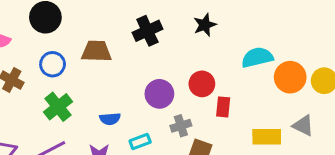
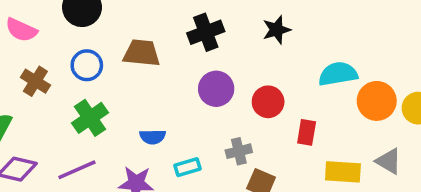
purple circle: (159, 94) -> (216, 89), moved
red rectangle: (223, 107) -> (307, 132), moved

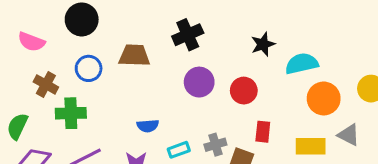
black star: (277, 30) -> (263, 44), moved
orange circle: (377, 101) -> (324, 98), moved
green cross: (90, 118) -> (71, 113), moved, turned 36
red rectangle: (307, 132) -> (263, 132), moved
gray cross: (239, 151) -> (215, 145), moved

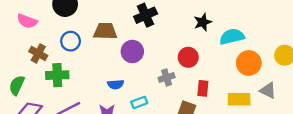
purple circle: (199, 82) -> (132, 51), moved
gray cross: (215, 145) -> (167, 77), moved

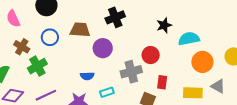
pink semicircle: (27, 21) -> (13, 19), turned 42
green cross: (57, 75) -> (37, 66), turned -30
gray cross: (167, 77) -> (131, 72), size x1.5

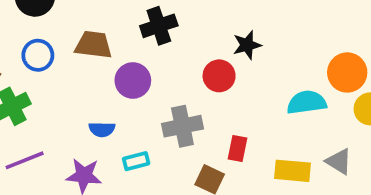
cyan semicircle: (189, 39) -> (307, 102), moved
red circle: (151, 55) -> (219, 76), moved
orange circle: (202, 62) -> (347, 72), moved

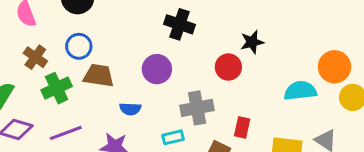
black cross: (159, 26) -> (180, 24), turned 36
brown trapezoid: (93, 45) -> (99, 76), moved
cyan rectangle: (136, 161) -> (173, 137), moved

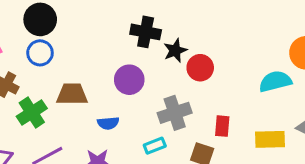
black star: (252, 42) -> (175, 50), moved
blue circle: (79, 46) -> (40, 53), moved

